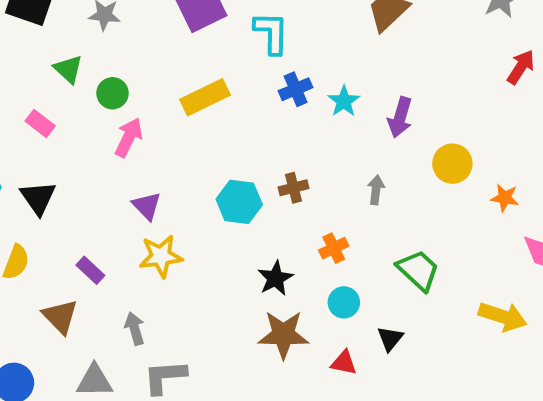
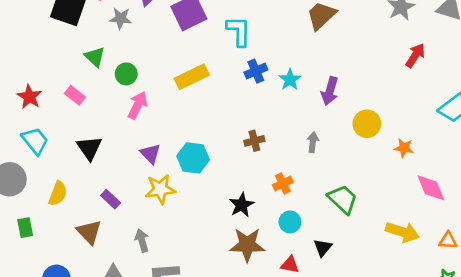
black triangle: (38, 198) -> (89, 148), moved
cyan hexagon: (239, 202) -> (193, 158), moved

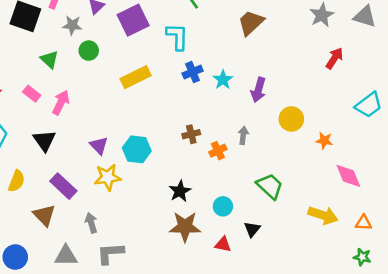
green circle: (126, 74) -> (89, 51), moved
pink arrow: (138, 105) -> (61, 102), moved
orange cross: (283, 184) -> (218, 151), moved
purple rectangle: (111, 199) -> (63, 186), size x1.5

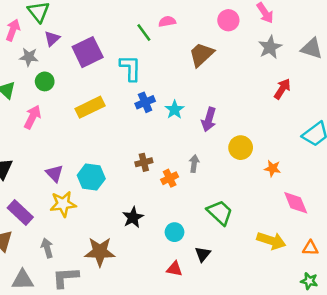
pink arrow: (61, 102) -> (32, 117), moved
brown star: (185, 227) -> (100, 252), moved

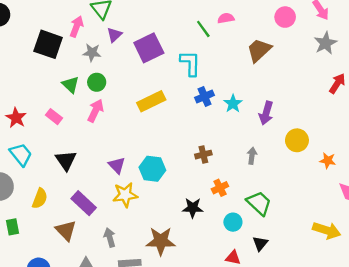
green circle: (45, 81) -> (97, 82), moved
orange cross: (170, 178) -> (220, 188), moved
green trapezoid: (220, 213) -> (259, 203), moved
black star: (133, 217) -> (193, 208), turned 30

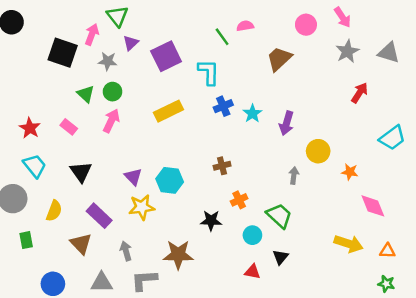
gray arrow: (252, 156) -> (294, 176), moved

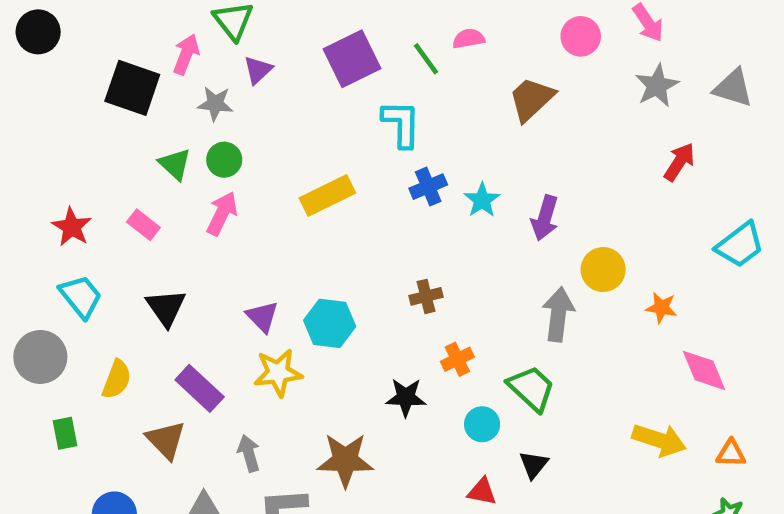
purple square: (166, 56) -> (352, 59), moved
gray arrow: (294, 176) -> (558, 314), size x1.6

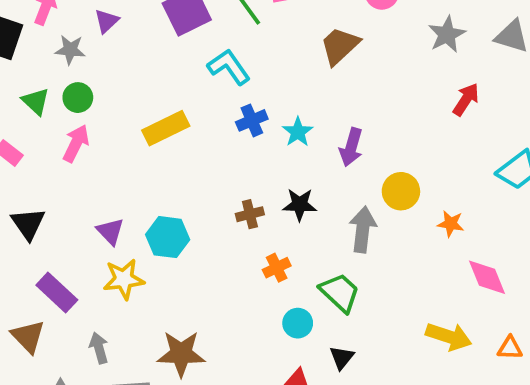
cyan L-shape: (401, 124) -> (229, 67), turned -36
black star: (406, 397) -> (300, 205), moved

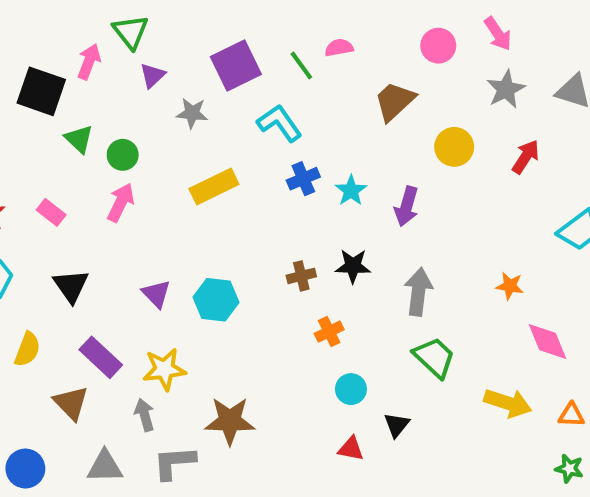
gray star: (70, 50) -> (192, 113), moved
green triangle: (36, 101) -> (79, 139), moved
yellow circle: (401, 191) -> (454, 147), moved
yellow star: (124, 279) -> (164, 369), moved
green trapezoid: (340, 293) -> (434, 357), moved

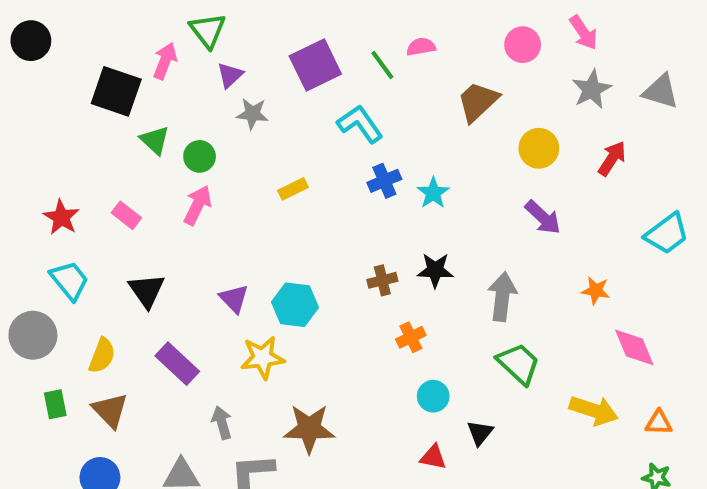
gray star: (192, 113) -> (252, 114), moved
yellow rectangle: (214, 187) -> (293, 189), size x0.6
purple arrow: (407, 206) -> (543, 217), moved, turned -63
yellow star: (164, 369) -> (262, 358), moved
brown triangle: (71, 403) -> (110, 410), moved

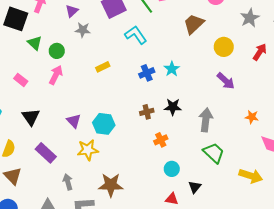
blue cross: (384, 181) -> (147, 73), moved

